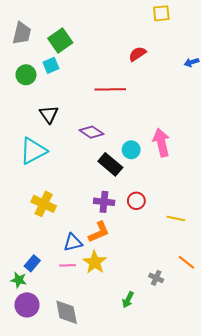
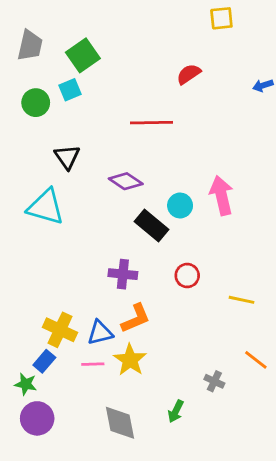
cyan triangle: (33, 151) -> (46, 207), turned 44
purple cross: (104, 202) -> (123, 274), moved
yellow cross: (44, 204) -> (60, 330), moved
gray diamond: (67, 312) -> (120, 423), moved

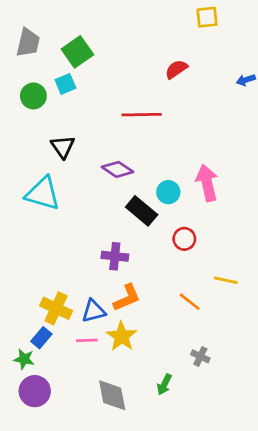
red circle: (187, 276) -> (184, 239), moved
orange line: (256, 360) -> (190, 302), moved

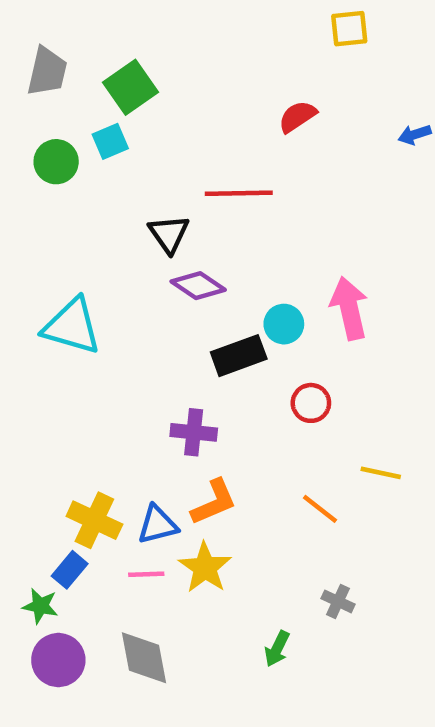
black triangle: (63, 147) -> (169, 234), moved
black rectangle: (142, 211) -> (239, 356), turned -60
gray diamond: (112, 395) -> (144, 658), moved

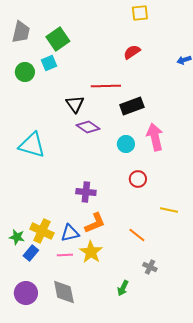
yellow square: (349, 29) -> (140, 13), moved
black rectangle: (239, 356) -> (132, 106), moved
orange line: (320, 509) -> (137, 235), moved
green star: (40, 606) -> (17, 237), moved

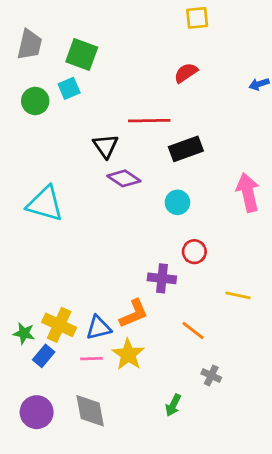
green square: (58, 39) -> (82, 55), turned -35
pink arrow: (155, 137) -> (248, 193), moved
purple cross: (86, 192) -> (162, 278), moved

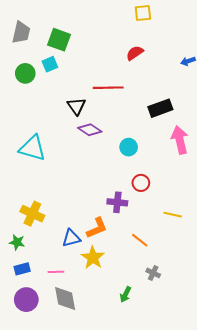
black rectangle: (186, 149) -> (160, 108), moved
yellow cross: (59, 325) -> (32, 214), moved
blue rectangle: (44, 356) -> (22, 269), moved, turned 35
pink line: (92, 359) -> (56, 272), moved

